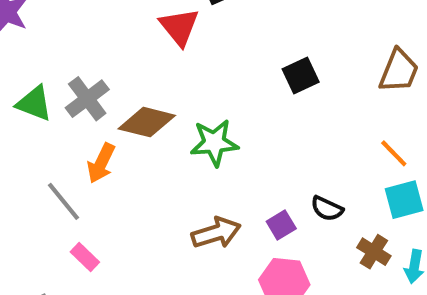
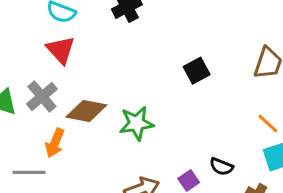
red triangle: (179, 27) -> (61, 50), moved
gray line: (63, 201) -> (29, 172), turned -48

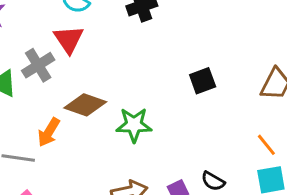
gray cross: (42, 96) -> (38, 65), moved

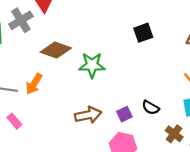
orange arrow: (49, 132) -> (34, 84), moved

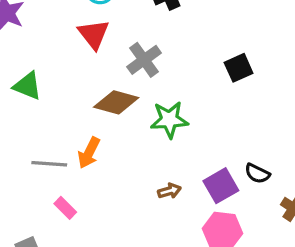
gray cross: (21, 20) -> (144, 60), moved
purple square: (124, 114) -> (221, 186), size x1.5
brown arrow: (88, 115) -> (169, 191), size x0.6

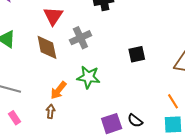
brown diamond: (116, 102) -> (47, 47), moved, turned 52
orange arrow: (89, 153) -> (58, 90), moved
brown arrow: (169, 191) -> (51, 111), moved, turned -80

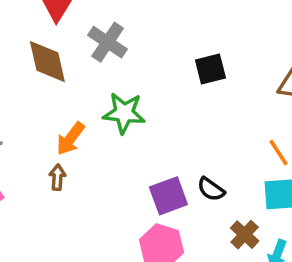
gray cross: (80, 38) -> (108, 42), turned -30

